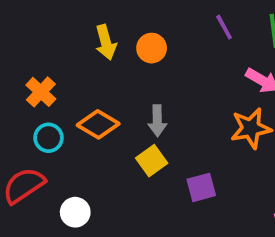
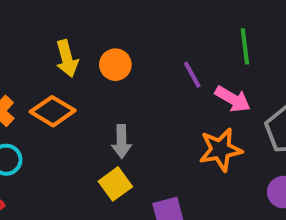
purple line: (224, 27) -> (192, 75), moved
orange diamond: (98, 124) -> (53, 111), moved

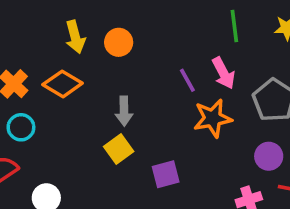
purple line: (192, 75) -> (187, 80), moved
pink arrow: (233, 99) -> (223, 73), turned 32

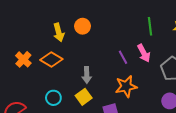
orange circle: (119, 42) -> (83, 26), moved
orange star: (213, 118) -> (126, 86), moved
cyan circle: (21, 127) -> (53, 98), moved

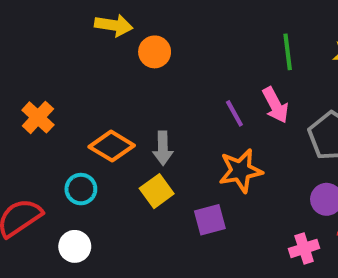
yellow arrow: (59, 32) -> (114, 25), moved, turned -66
orange diamond: (51, 59) -> (112, 146), moved
cyan circle: (53, 98) -> (81, 189), moved

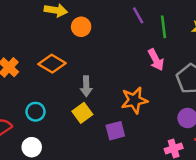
purple line: (234, 113) -> (138, 15), moved
orange diamond: (112, 146) -> (52, 64), moved

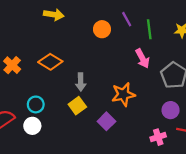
orange circle: (81, 27) -> (102, 29), moved
purple square: (115, 131) -> (106, 121), turned -30
white circle: (32, 147) -> (32, 126), moved

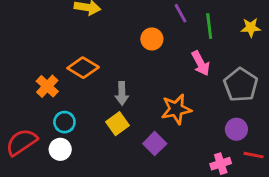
orange circle: (102, 29) -> (152, 39), moved
orange cross: (12, 65) -> (47, 86), moved

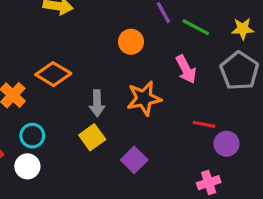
green line: (209, 26) -> (196, 27), turned -55
gray pentagon: (241, 85) -> (239, 71), moved
orange star: (176, 109) -> (144, 98), moved
red line: (254, 155) -> (204, 124), moved

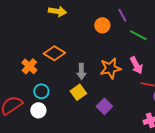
green line: (196, 27) -> (138, 35), moved
orange circle: (131, 42) -> (102, 25), moved
pink arrow: (186, 69) -> (136, 65), moved

